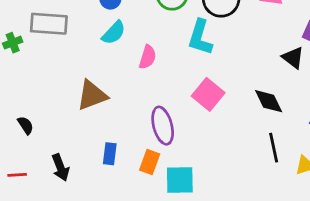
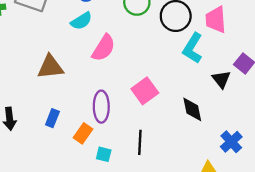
cyan L-shape: (200, 37) -> (193, 48), moved
pink semicircle: (148, 57) -> (104, 48), size x1.4
black line: (274, 148) -> (140, 142), moved
cyan square: (180, 180) -> (104, 154), size x0.6

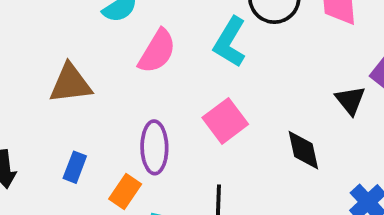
cyan L-shape: (193, 48) -> (230, 42), moved

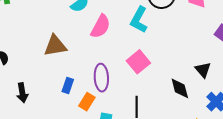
black triangle: (350, 100) -> (203, 70), moved
black diamond: (303, 150) -> (180, 88), moved
blue rectangle: (75, 167) -> (68, 86), moved

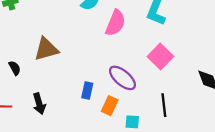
brown triangle: (55, 46) -> (46, 49), moved
purple ellipse: (101, 78) -> (122, 78), turned -40

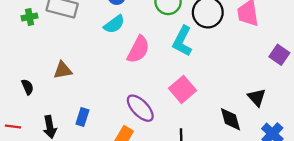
brown triangle: (46, 49) -> (63, 70), size x0.7
blue rectangle: (87, 90) -> (82, 117), moved

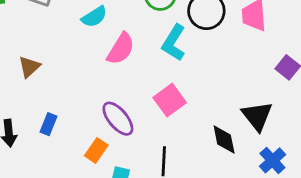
brown triangle: (63, 70) -> (29, 67), turned -36
black triangle: (257, 97) -> (257, 116), size x1.4

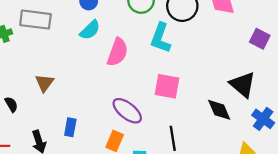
pink square: (170, 100) -> (167, 86), turned -32

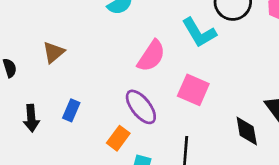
cyan L-shape: (161, 38) -> (199, 33), turned -64
pink semicircle: (118, 52) -> (151, 56), moved

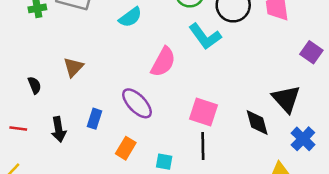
pink square: (193, 90) -> (203, 112), moved
purple ellipse: (141, 107) -> (137, 103), moved
orange rectangle: (118, 138) -> (126, 148), moved

